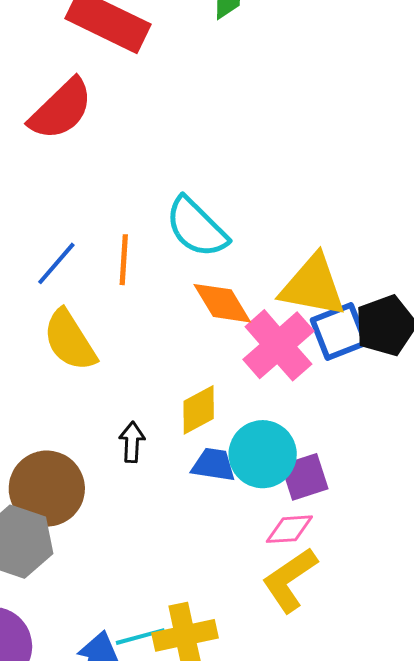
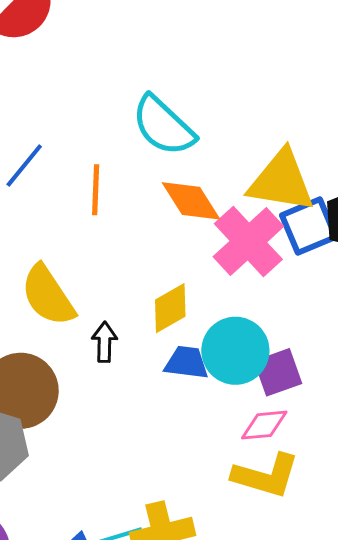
orange line: (124, 260) -> (96, 190), moved
yellow semicircle: (70, 340) -> (48, 295), moved
yellow L-shape: (290, 580) -> (266, 476), turned -128

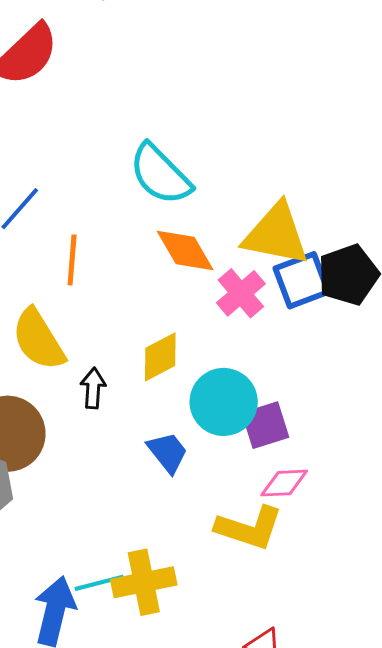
orange line: (96, 190) -> (72, 260), moved
pink cross: (248, 242) -> (241, 293), size x0.7
blue trapezoid: (186, 363) -> (168, 452), moved, turned 42
pink diamond: (264, 425) -> (284, 483), moved

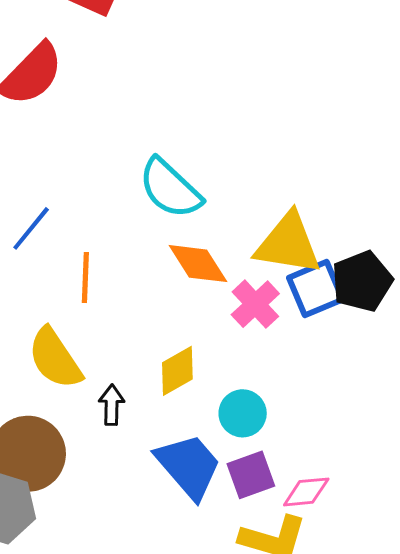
cyan circle: (224, 402) -> (243, 413), size x0.7
purple square: (265, 425) -> (251, 475), moved
blue trapezoid: (168, 452) -> (189, 466), size x1.6

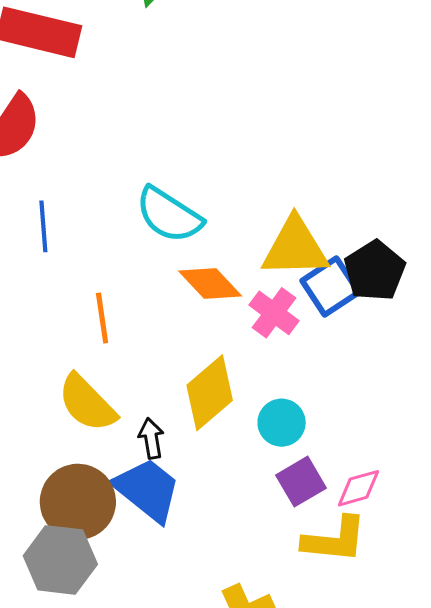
blue line: (31, 228) -> (43, 226), moved, turned -33
yellow diamond: (177, 371) -> (210, 393), size x1.4
blue trapezoid: (189, 466) -> (147, 490), moved

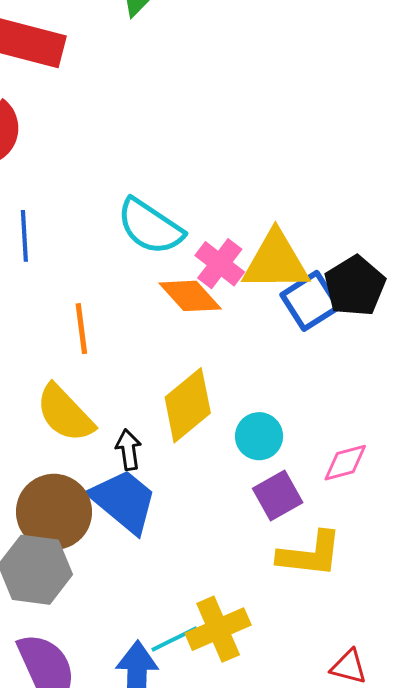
pink cross: (274, 313) -> (220, 264), moved
pink diamond: (359, 488) -> (345, 463), moved

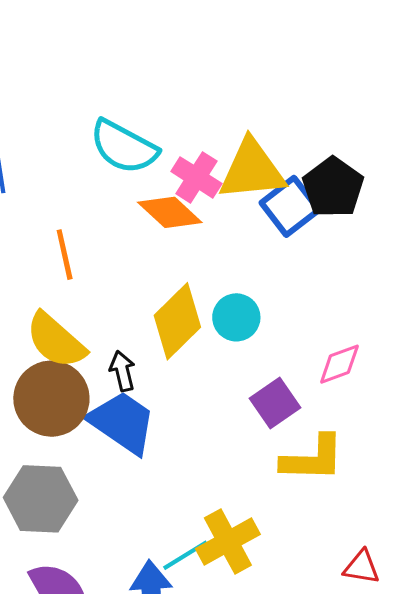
cyan circle: (259, 436) -> (236, 317), moved
brown circle: (54, 512) -> (51, 399), moved

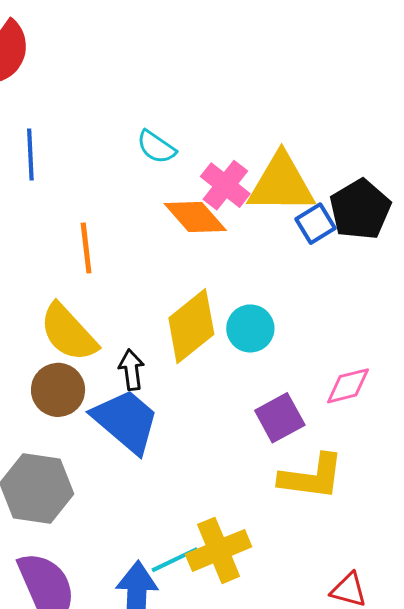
cyan semicircle: (124, 147) -> (156, 147), size x0.6
blue square: (290, 206) -> (315, 224), size x0.7
brown circle: (51, 399) -> (58, 390), size x0.7

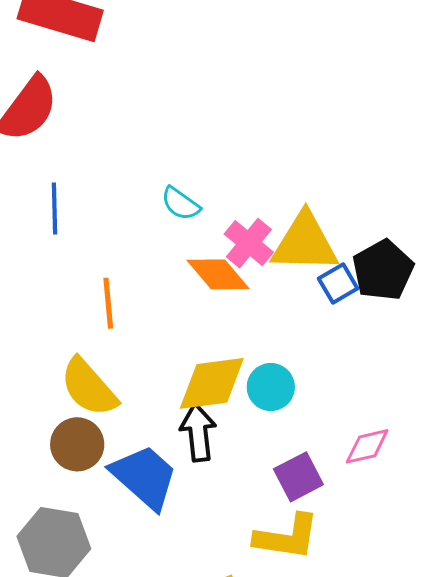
yellow diamond: (191, 326) -> (212, 383), turned 30
black arrow: (131, 370) -> (198, 433), moved, size x1.4
yellow L-shape: (312, 477) -> (287, 537), moved

